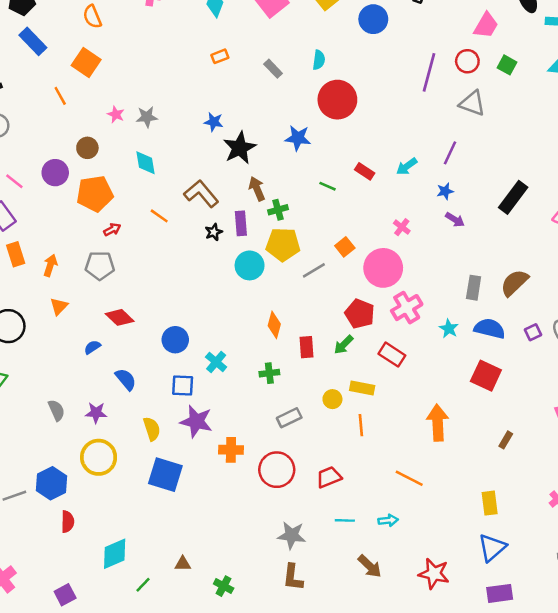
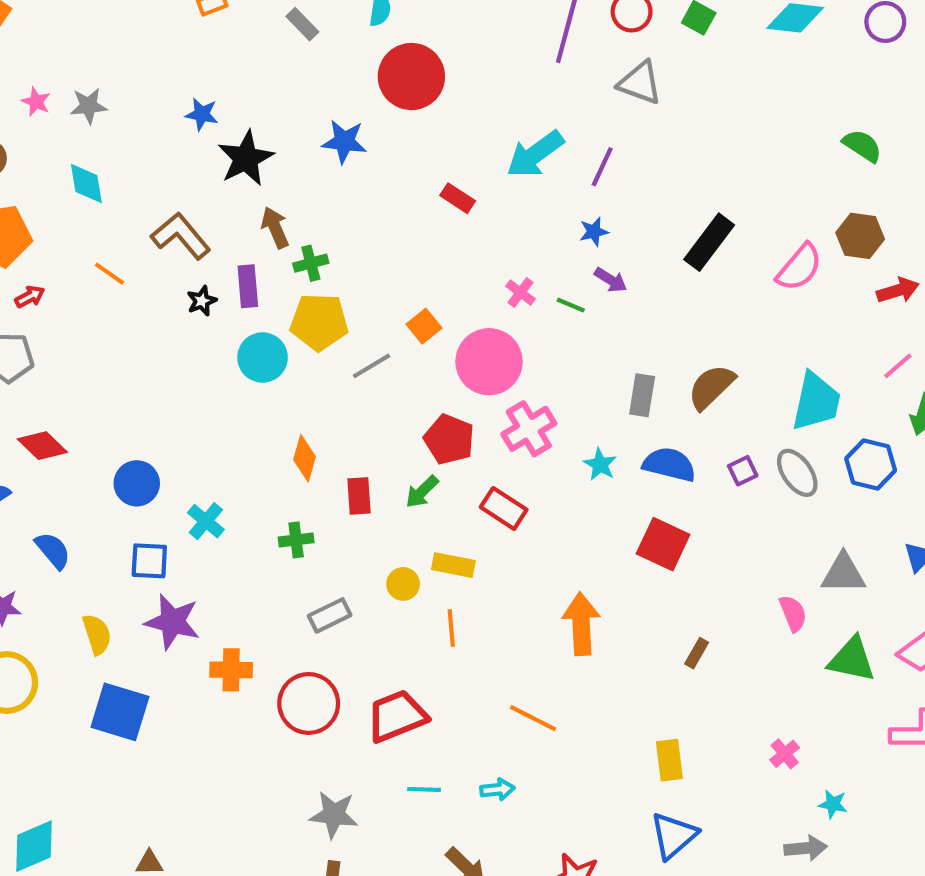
cyan arrow: (407, 166) -> (535, 154), moved, size x1.6
green line: (328, 186) -> (571, 305), moved
red trapezoid: (329, 477) -> (397, 716), size x1.4

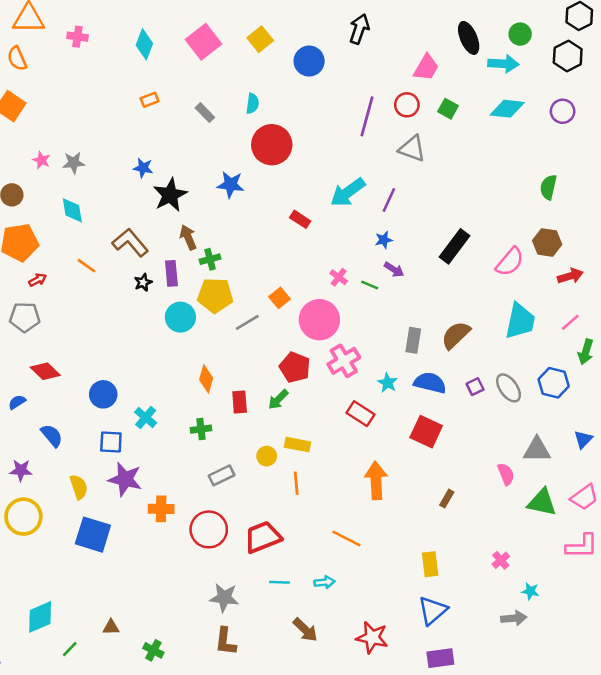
green semicircle: (862, 146) -> (548, 187), turned -110
cyan trapezoid: (816, 402) -> (520, 321), moved
red rectangle: (504, 508) -> (361, 414), moved

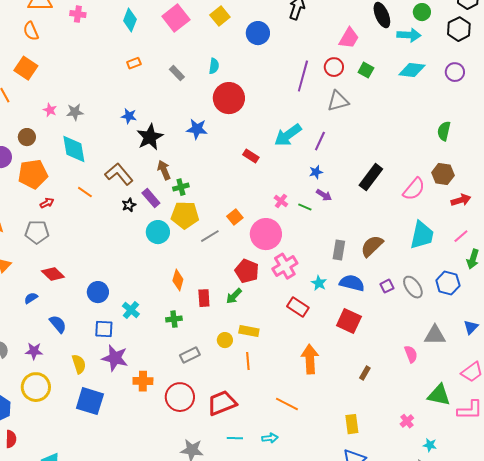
gray triangle: (412, 149) -> (338, 101), turned -35
cyan diamond: (72, 210) -> (74, 149), size x1.4
purple rectangle: (171, 273) -> (151, 198), turned -36
green triangle: (542, 502) -> (439, 395), moved

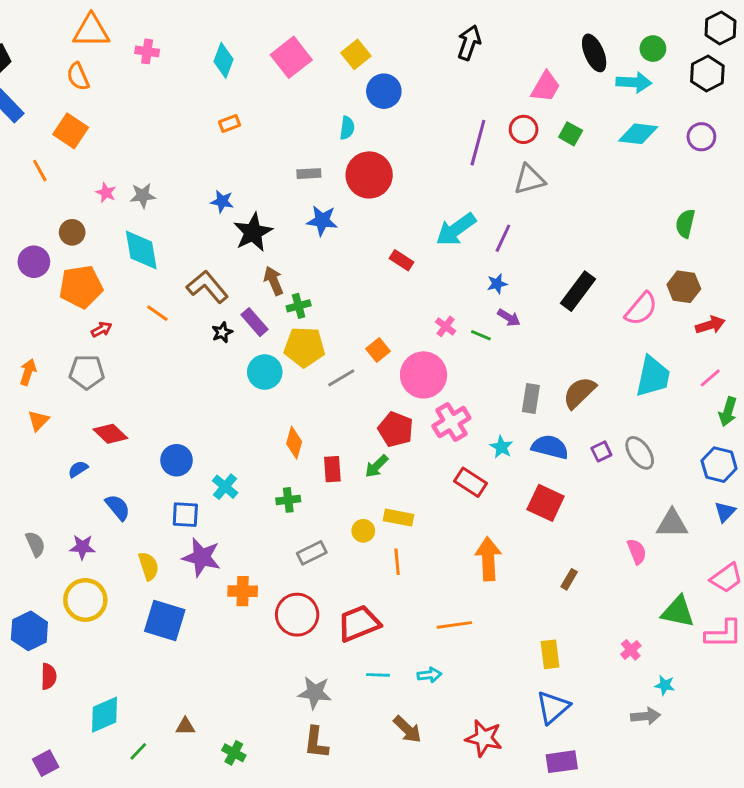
blue circle: (258, 33) -> (384, 91), moved
gray rectangle: (177, 73) -> (309, 174), moved, turned -49
blue hexagon: (448, 283) -> (719, 465), moved
orange line: (287, 404) -> (454, 625), turned -35

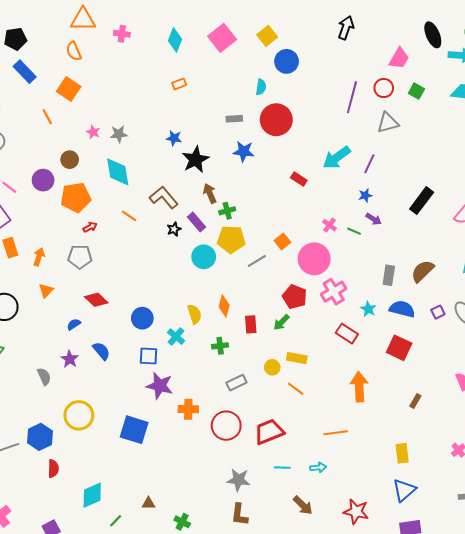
purple star: (82, 547) -> (70, 359), moved, turned 30
orange line: (397, 562) -> (296, 389), turned -48
yellow semicircle: (149, 566) -> (194, 314), moved

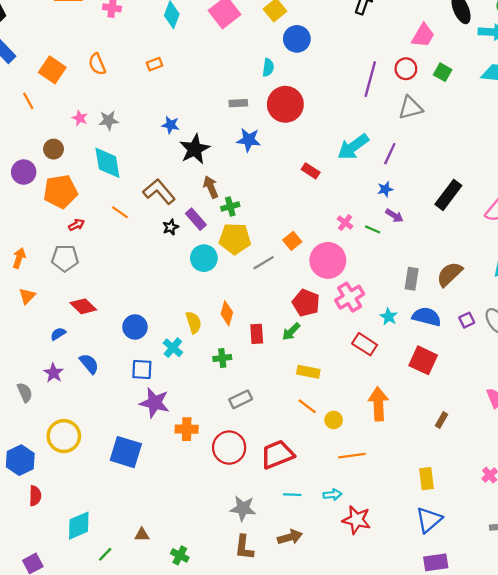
orange semicircle: (74, 51) -> (97, 64), moved
orange rectangle: (179, 84) -> (155, 64), moved
yellow circle: (272, 367) -> (334, 420), moved
brown arrow: (303, 505) -> (290, 537), moved, turned -60
red star: (356, 512) -> (357, 520), moved

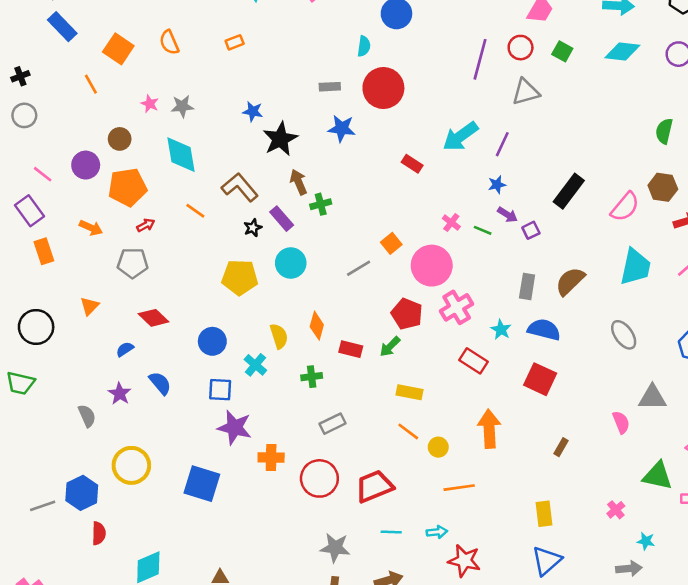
yellow pentagon: (235, 239) -> (240, 277), moved
orange arrow: (19, 258) -> (91, 228), moved, turned 96
purple square: (467, 320) -> (531, 230), moved
red rectangle: (257, 334) -> (351, 349), turned -72

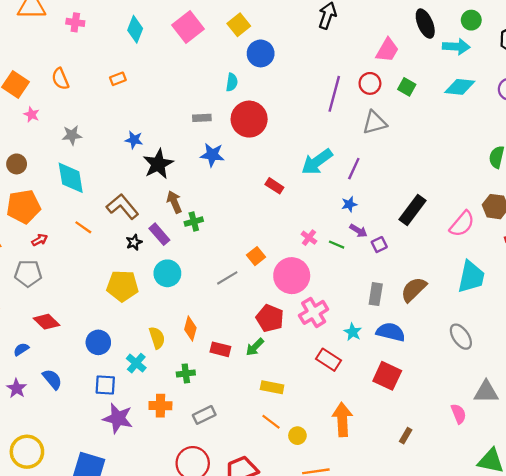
pink star: (150, 104) -> (32, 114), moved
orange cross: (271, 458) -> (160, 406), moved

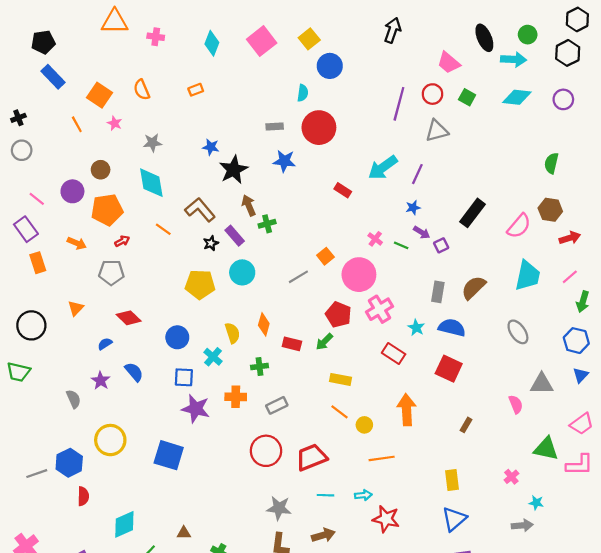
pink trapezoid: (387, 50) -> (449, 63), turned 100

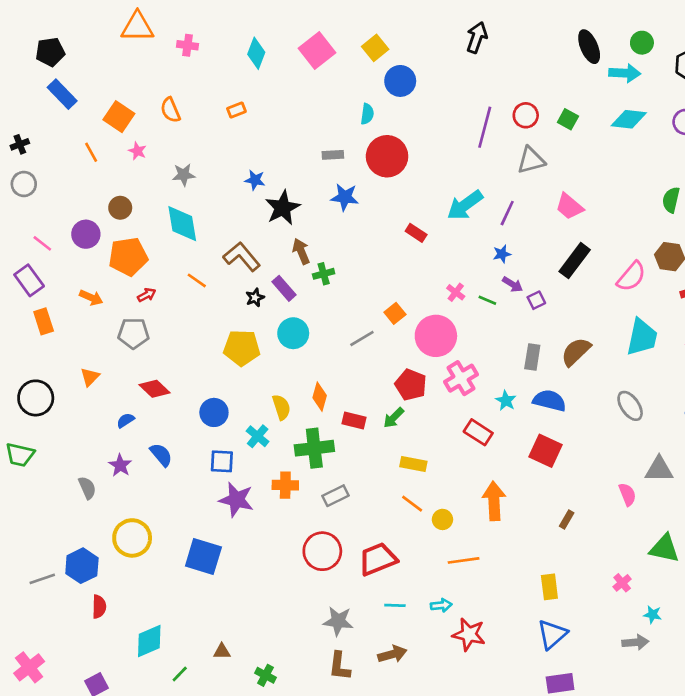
pink trapezoid: (449, 63) -> (569, 206), moved
green cross: (259, 366) -> (314, 448), size x1.8

